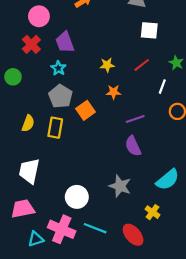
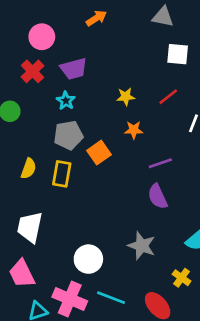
purple trapezoid: (65, 42) -> (74, 69), turned -85
gray pentagon: (61, 96) -> (68, 135), turned 30
pink trapezoid: (23, 209) -> (22, 274), turned -105

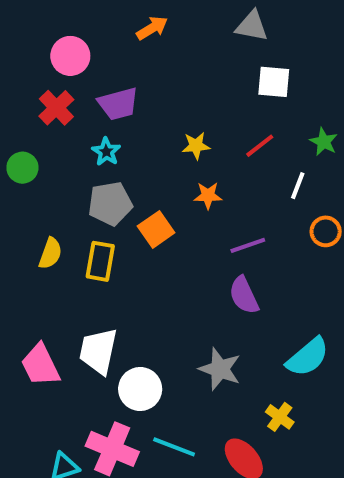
white trapezoid: (30, 227) -> (98, 351), moved
pink trapezoid: (22, 274) -> (40, 365), moved

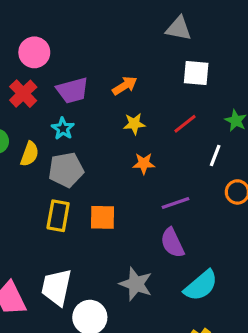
orange arrow: (152, 28) -> (125, 86), moved
orange square: (156, 229) -> (103, 217), moved, turned 36
yellow semicircle: (50, 253) -> (30, 154), moved
cyan semicircle: (308, 357) -> (201, 286), moved
gray star: (220, 369) -> (136, 284), moved

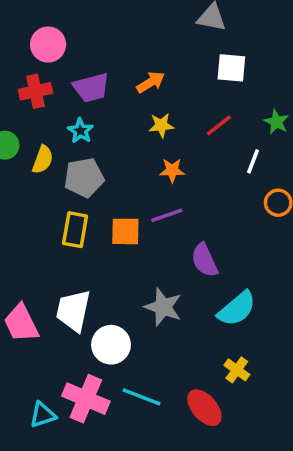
red cross: (23, 94) -> (35, 91), turned 32
purple line: (175, 203) -> (167, 215), moved

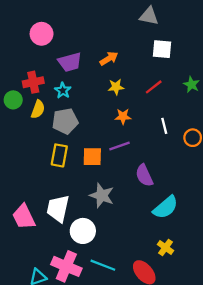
red cross: (35, 91) -> (33, 82), moved
white line: (253, 161) -> (164, 126), moved, turned -35
gray star: (163, 307) -> (102, 196), moved

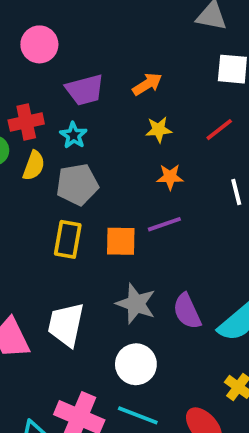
purple semicircle: (144, 175) -> (187, 311), moved
white circle: (83, 231) -> (136, 364), moved

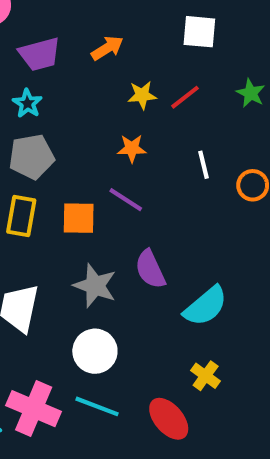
yellow star: (159, 130) -> (142, 95), moved
purple line: (164, 224) -> (126, 200), turned 52
purple semicircle: (187, 311) -> (150, 269), moved

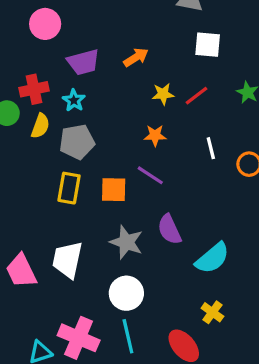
cyan line: (97, 406) -> (128, 336), turned 56

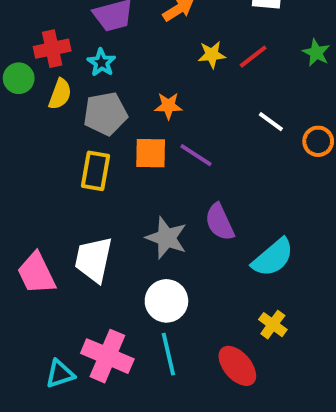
orange star: (155, 135) -> (168, 106), moved
white line: (211, 148) -> (271, 122), turned -40
orange square: (114, 190) -> (151, 153), moved

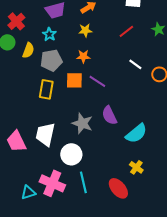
red cross: (52, 49) -> (16, 21), moved, turned -30
yellow star: (212, 55) -> (85, 30), moved
white circle: (166, 301) -> (71, 154), moved

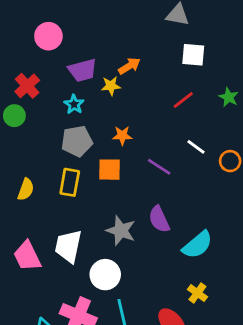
yellow star: (85, 30) -> (111, 86), moved
yellow semicircle: (28, 50) -> (26, 189), moved
purple line: (97, 81) -> (159, 167), moved

